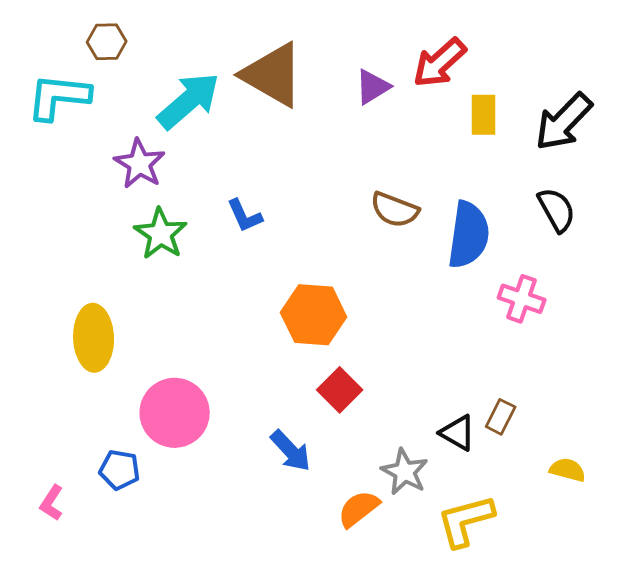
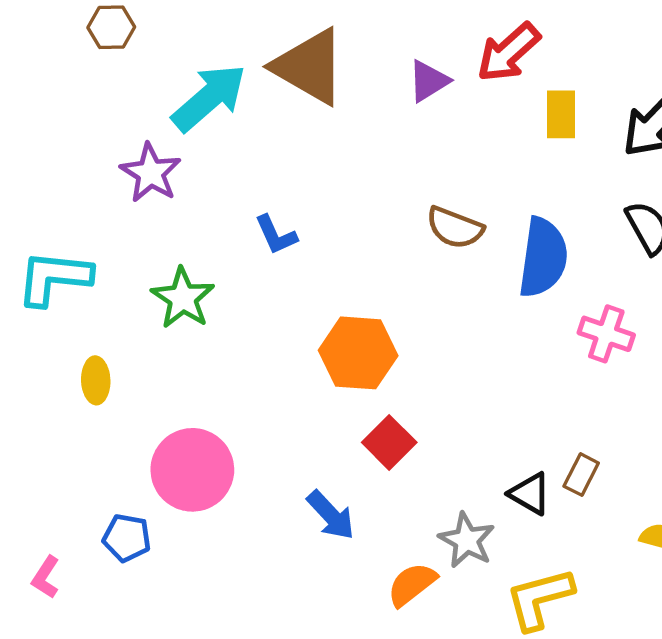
cyan L-shape: (59, 97) -> (54, 278), moved
green star: (161, 234) -> (183, 298), moved
yellow ellipse: (94, 338) -> (96, 380), size x0.6

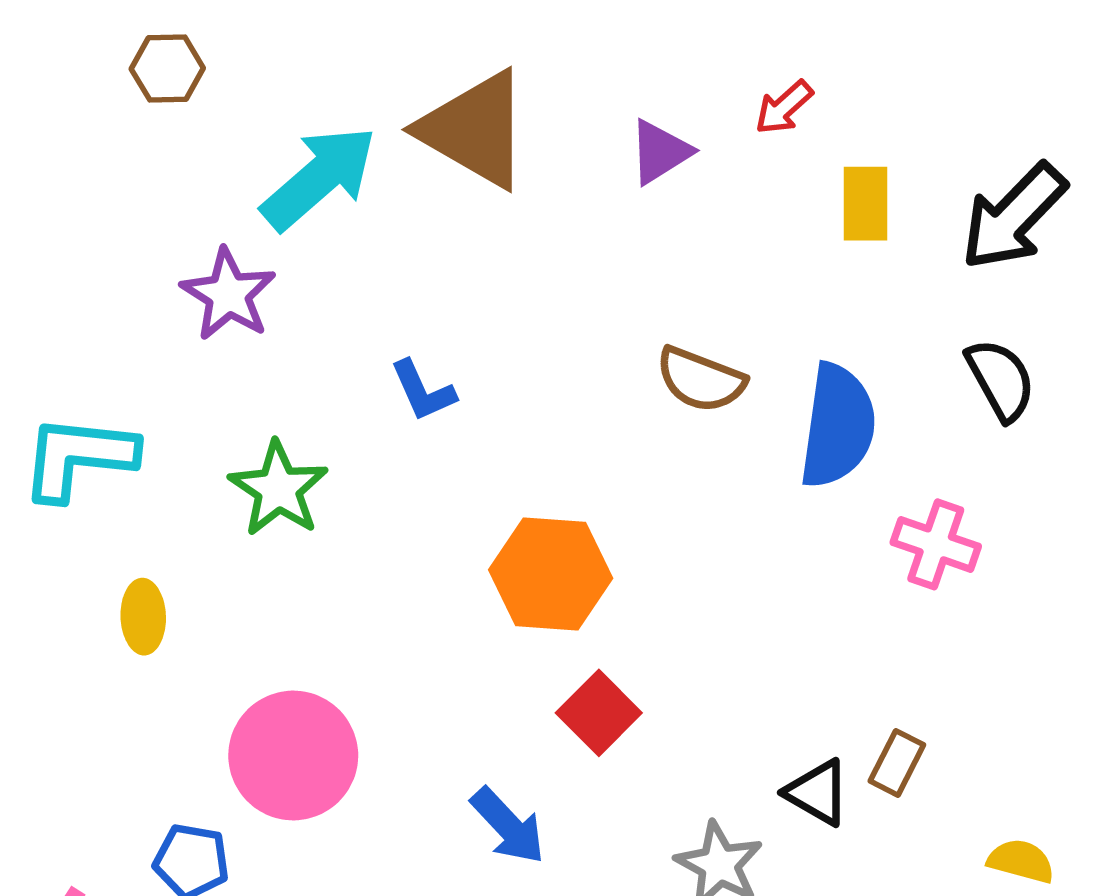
red arrow: (508, 52) -> (784, 107), size x0.6

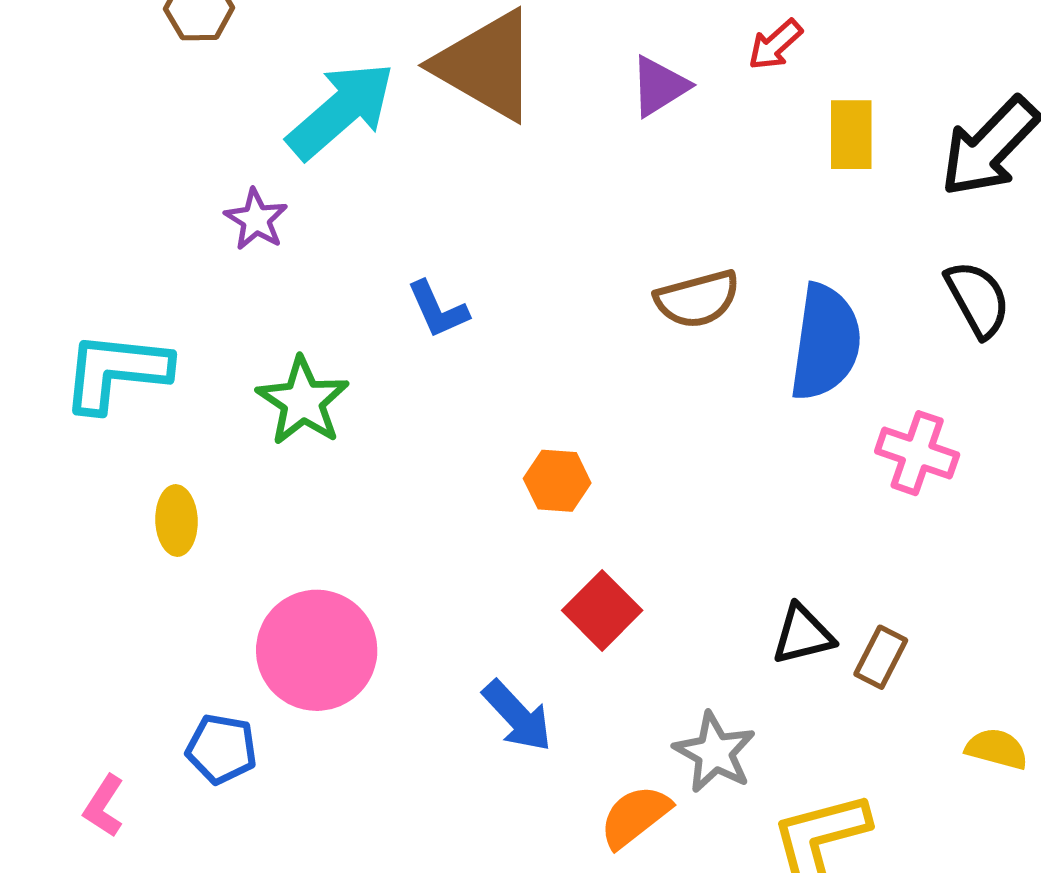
purple star: (228, 294) -> (256, 219), size x0.7
brown semicircle: (701, 380) -> (697, 299), turned -36
orange hexagon: (551, 574) -> (557, 481), size x0.6
black triangle: (817, 793) -> (803, 635), moved, turned -44

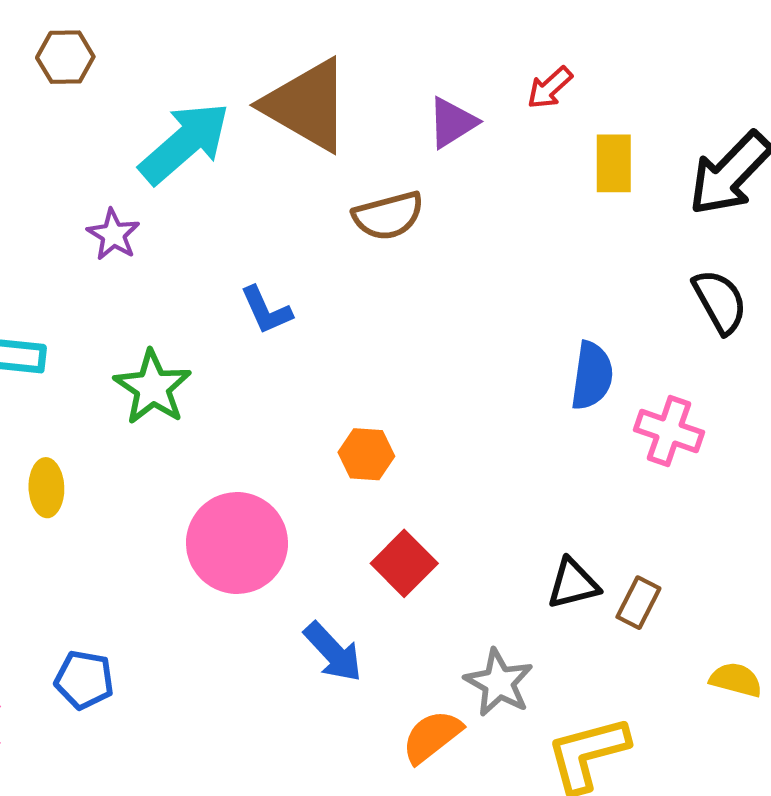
brown semicircle: (697, 299) -> (388, 216), moved
blue semicircle: (825, 342) -> (592, 376), moved, size x0.7
pink circle: (317, 650) -> (237, 543), moved

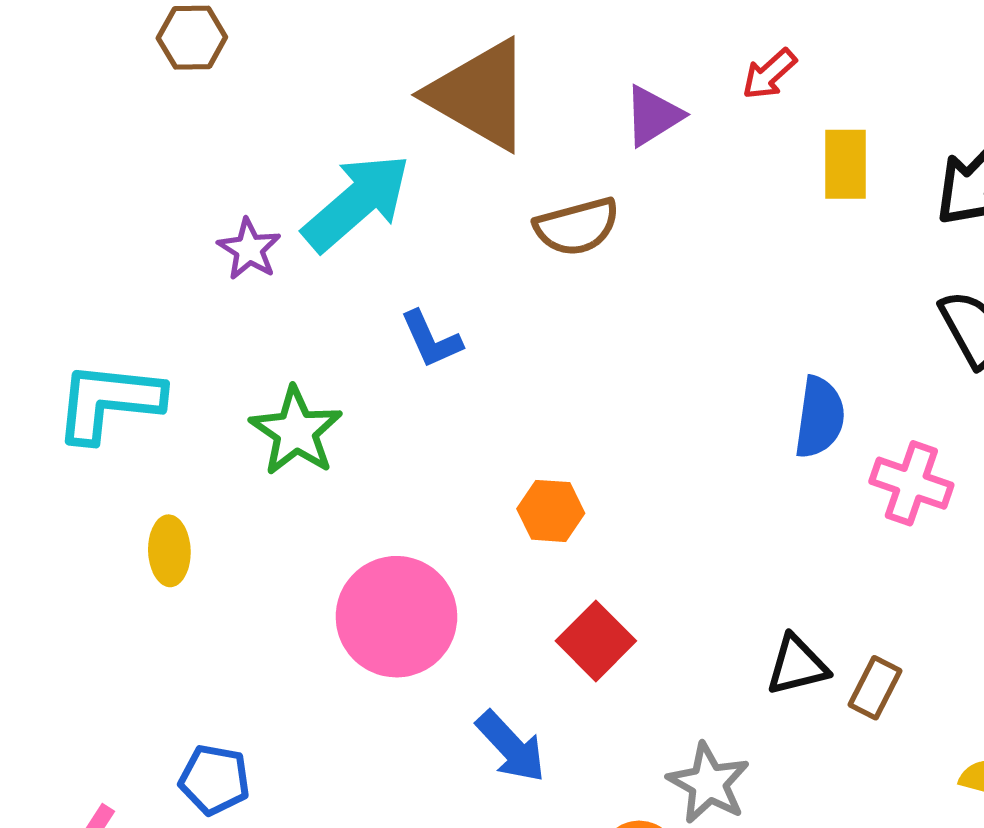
cyan arrow: (185, 143) -> (357, 202), moved

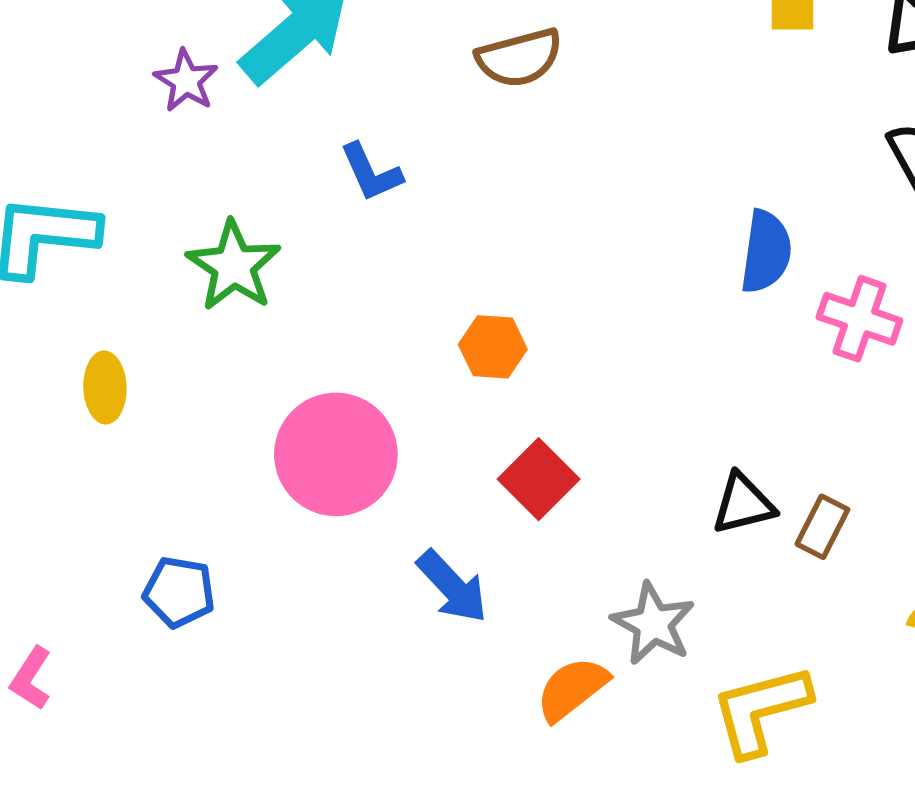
blue pentagon: (214, 780) -> (179, 592), moved

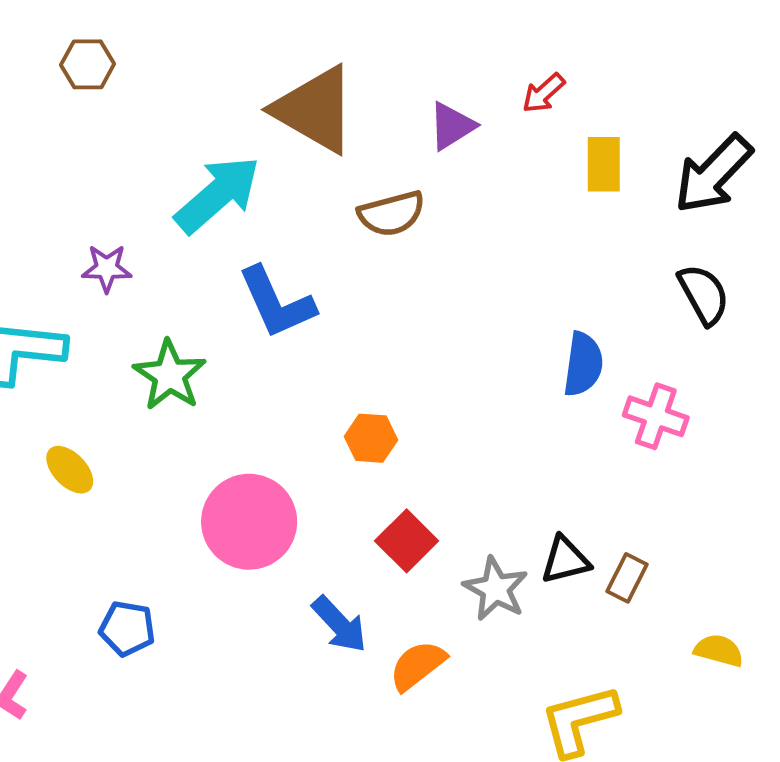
purple star: (186, 81) -> (107, 268), moved, turned -30
blue L-shape: (371, 172) -> (276, 303), size x1.6
yellow ellipse: (105, 387) -> (70, 470), turned -42
gray star: (653, 624) -> (496, 589), moved
orange semicircle: (572, 689) -> (418, 665), moved

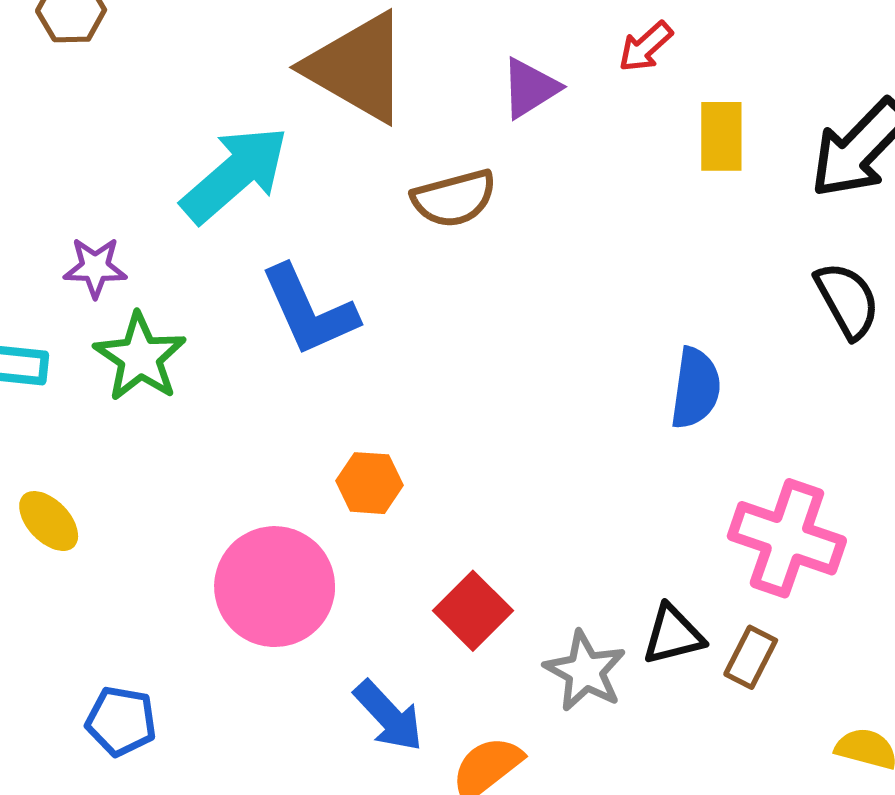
green star: (170, 375) -> (140, 357), moved
pink cross: (656, 416) -> (787, 538), moved, size x1.4
orange hexagon: (371, 438) -> (369, 483), moved

